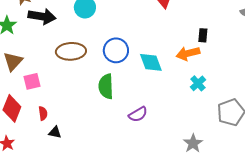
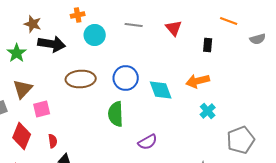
black rectangle: (203, 35) -> (208, 45), moved

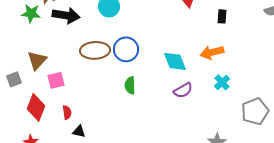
green star: (17, 53) -> (31, 13), moved, turned -30
blue circle: (126, 78) -> (126, 49), moved
green semicircle: (116, 114) -> (130, 85), size x0.7
purple semicircle: (148, 142) -> (183, 90), moved

